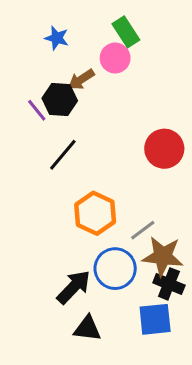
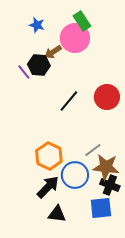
pink circle: (115, 58) -> (75, 38), size x1.5
black line: (63, 155) -> (69, 101), moved
orange hexagon: (95, 213) -> (49, 156), moved

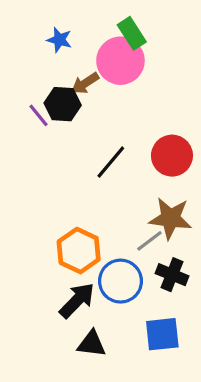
brown star: (106, 167) -> (170, 218), moved
black cross: (110, 185) -> (172, 275), moved

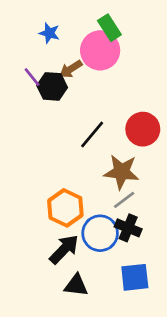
purple line: (38, 115) -> (32, 77), moved
brown star: (170, 218) -> (121, 172), moved
black cross: (172, 275) -> (128, 228), moved

